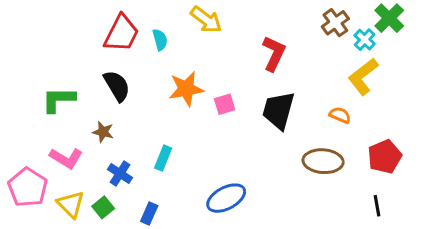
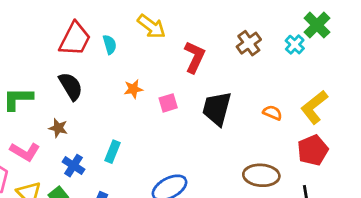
brown cross: (335, 23) -> (249, 43), moved
red L-shape: (274, 53) -> (195, 57), moved
yellow L-shape: (363, 77) -> (314, 107), moved
orange star: (186, 89) -> (133, 89), size x0.6
brown ellipse: (323, 161) -> (261, 175), moved

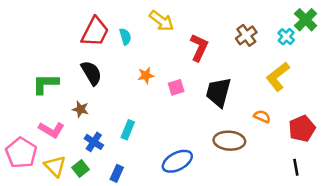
yellow L-shape: (314, 107) -> (278, 77), moved
orange semicircle: (272, 113) -> (262, 116), moved
brown ellipse: (261, 175) -> (229, 141), moved

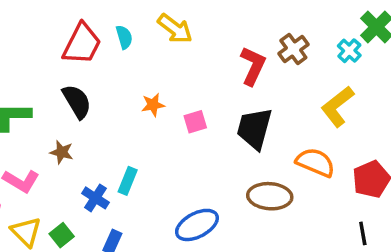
cyan semicircle: (125, 37) -> (124, 37), moved
red L-shape: (199, 48) -> (253, 66), moved
orange semicircle: (262, 116) -> (315, 162), size x1.6
blue cross: (94, 142) -> (95, 198), moved

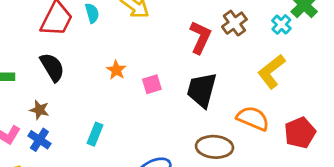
orange star: (153, 105) -> (116, 70), turned -30
blue cross: (95, 198) -> (39, 140), moved

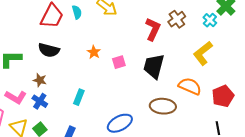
black semicircle: (52, 67) -> (49, 50), turned 135

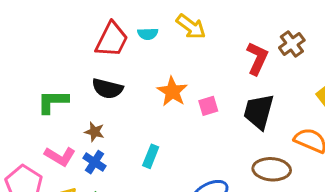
cyan semicircle: (77, 12) -> (148, 34), turned 104
orange star: (94, 52) -> (172, 91), size x1.5

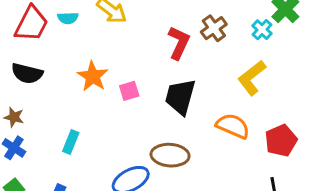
brown ellipse: (272, 169) -> (170, 155), moved

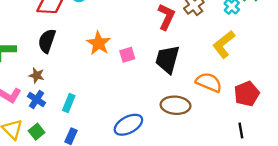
black semicircle: (27, 73) -> (47, 41), turned 95
cyan rectangle: (71, 142) -> (69, 103), moved
brown ellipse: (170, 155) -> (176, 105), moved

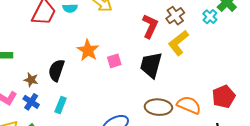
black semicircle: (47, 41) -> (56, 70), moved
yellow L-shape: (224, 44) -> (178, 43), moved
orange semicircle: (209, 82) -> (189, 105), moved

